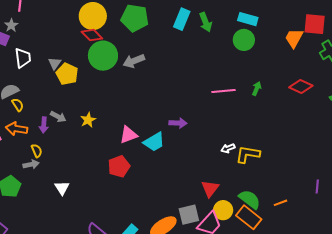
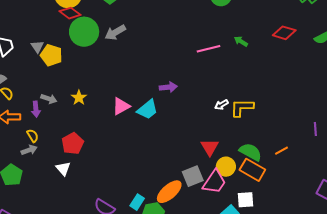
green arrow: (257, 89) -> (241, 41), turned -72
red pentagon: (119, 166) -> (73, 143), moved

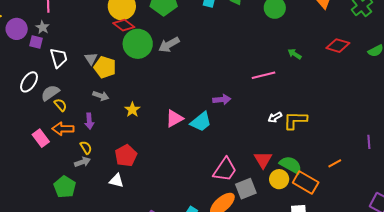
pink line: (208, 49) -> (264, 75), moved
gray arrow: (49, 99) -> (101, 96), moved
green semicircle: (251, 152) -> (291, 165), moved
white triangle: (63, 169) -> (116, 181), turned -35
pink trapezoid: (214, 182) -> (225, 170), moved

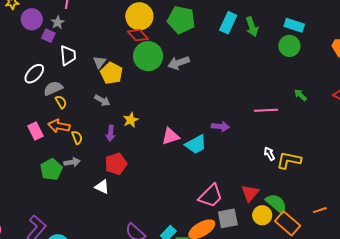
white arrow: (275, 117) -> (269, 154), turned 80
purple arrow: (89, 121) -> (111, 133), moved
yellow semicircle: (86, 148) -> (77, 137), moved
green pentagon: (65, 187) -> (51, 169), moved

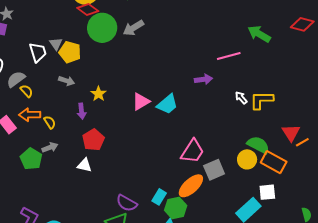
white trapezoid: (68, 55) -> (38, 52), moved
green arrow: (300, 95) -> (259, 34), size x1.6
purple arrow: (220, 126) -> (203, 79), moved
red triangle: (250, 193) -> (291, 133), moved

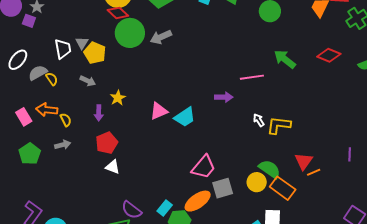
yellow semicircle: (27, 91) -> (52, 79), moved
green pentagon: (31, 159) -> (30, 154), moved
white triangle: (84, 165) -> (113, 167), moved

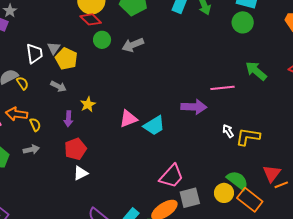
green circle: (130, 33) -> (102, 40), size x0.6
purple arrow: (224, 97) -> (194, 107), size x1.4
white triangle: (113, 167) -> (81, 173), turned -49

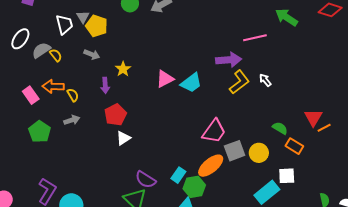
yellow L-shape: (248, 137) -> (239, 82), moved, turned 140
green semicircle: (237, 180) -> (280, 128), size x0.7
yellow circle: (224, 193) -> (259, 153), moved
orange rectangle: (250, 200) -> (294, 146), size x0.7

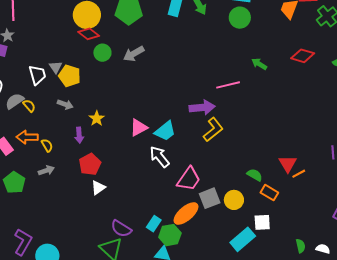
green arrow: (287, 17) -> (259, 64), size x0.7
white arrow: (265, 80) -> (160, 157), moved, size x1.6

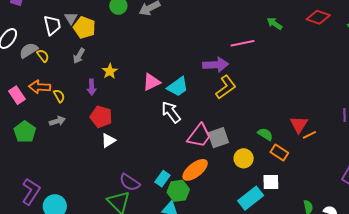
gray arrow: (65, 104) -> (79, 56), turned 98
red pentagon: (90, 164) -> (101, 117), turned -30
gray square: (210, 198) -> (218, 138), moved

